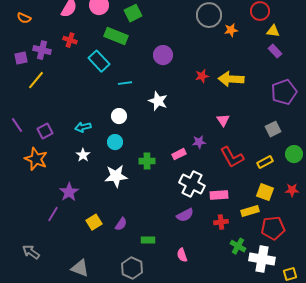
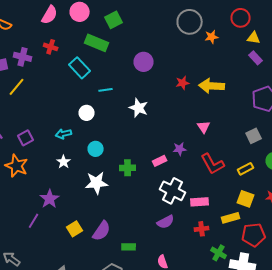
white circle: (119, 116) -> (87, 113), moved
purple semicircle: (121, 224) -> (102, 231), size x1.5

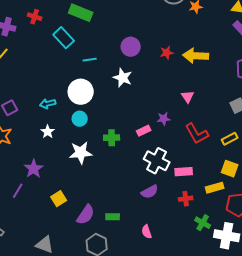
purple circle: (144, 62) -> (131, 47), moved
white circle: (87, 113) -> (81, 92), moved, size x1.6
purple semicircle: (102, 231) -> (86, 215), moved

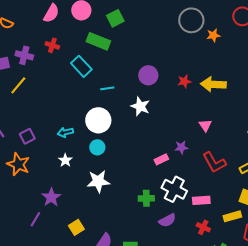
green cross: (112, 138) -> (146, 198), moved
red cross: (186, 199) -> (203, 227), turned 32

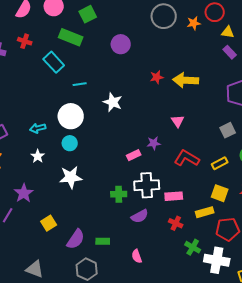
orange star: (213, 35) -> (194, 23), moved
purple circle: (148, 75) -> (121, 44), moved
red L-shape: (214, 162) -> (187, 158), turned 150
white cross: (174, 189) -> (147, 185), turned -30

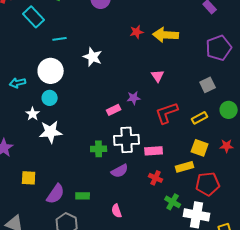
white star: (38, 156) -> (33, 114), moved
red L-shape: (187, 158) -> (167, 113), turned -50
yellow square: (49, 223) -> (29, 178), turned 35

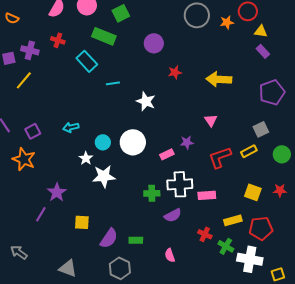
red star: (137, 32) -> (175, 72), moved
white circle: (51, 71) -> (133, 142), moved
yellow rectangle: (200, 118) -> (249, 151), moved
yellow rectangle: (185, 167) -> (233, 220), moved
red cross: (156, 178) -> (205, 234), moved

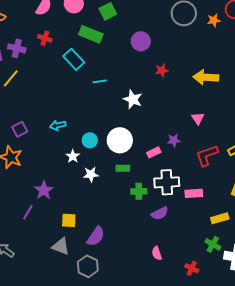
white star: (104, 176) -> (91, 174), size x0.7
red cross: (205, 234) -> (192, 268), moved
green rectangle: (136, 240) -> (123, 168), moved
gray triangle: (68, 268) -> (61, 246), moved
gray hexagon: (120, 268) -> (88, 266), moved

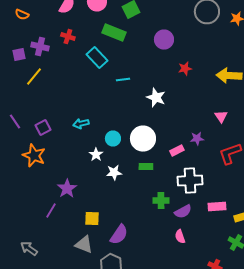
green cross: (139, 191) -> (161, 200), moved
pink rectangle: (194, 193) -> (217, 206), moved
pink semicircle: (157, 253) -> (180, 236), moved

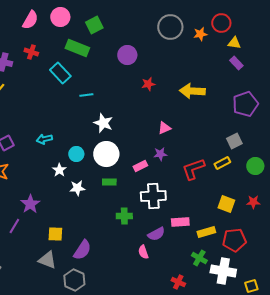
white star: (156, 98) -> (103, 123), moved
pink triangle: (221, 116) -> (164, 128), moved, turned 40
purple semicircle: (183, 212) -> (156, 234), moved

